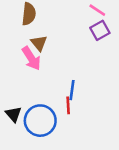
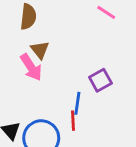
purple square: (100, 30) -> (100, 80), moved

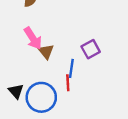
brown triangle: (40, 50) -> (46, 52), moved

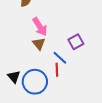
pink arrow: (33, 38) -> (40, 27), moved
blue line: (71, 68) -> (60, 58), turned -56

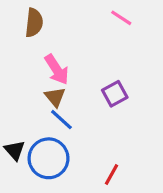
blue line: (60, 58) -> (61, 120), moved
red line: (57, 70) -> (112, 174), moved, turned 32

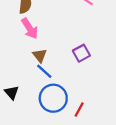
pink arrow: (57, 69) -> (30, 28), moved
blue circle: (49, 158) -> (53, 98), moved

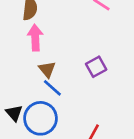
pink arrow: (30, 28) -> (35, 38), turned -150
blue circle: (53, 98) -> (41, 118), moved

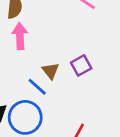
brown triangle: (47, 69) -> (51, 71), moved

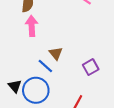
purple square: (81, 65) -> (91, 67), moved

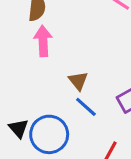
blue line: (45, 66) -> (86, 107), moved

